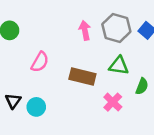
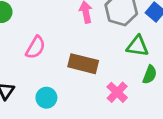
green triangle: (119, 66) -> (138, 46), moved
cyan circle: (36, 107) -> (46, 98), moved

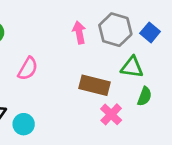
brown rectangle: (83, 64) -> (94, 85), moved
cyan circle: (46, 98) -> (24, 124), moved

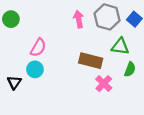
cyan circle: (24, 124) -> (35, 69), moved

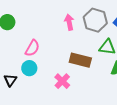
pink cross: (104, 84) -> (62, 81), moved

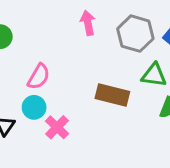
pink arrow: (69, 22) -> (88, 23), moved
pink cross: (62, 81) -> (57, 127), moved

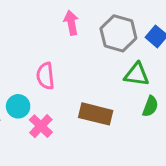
pink semicircle: (39, 77) -> (45, 76), moved, turned 144
brown rectangle: (112, 95) -> (96, 114), moved

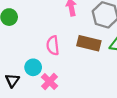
brown rectangle: (96, 114) -> (89, 43), moved

